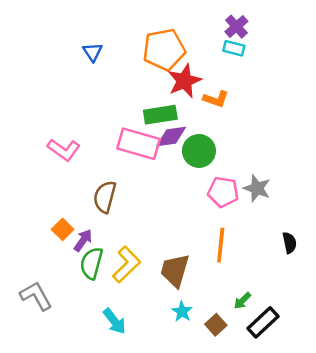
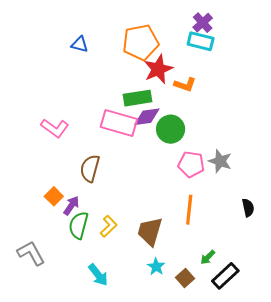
cyan rectangle: (234, 48) -> (201, 41), size x1.4
blue triangle: (93, 52) -> (80, 44), turned -42
yellow L-shape: (127, 264) -> (109, 226), size x0.7

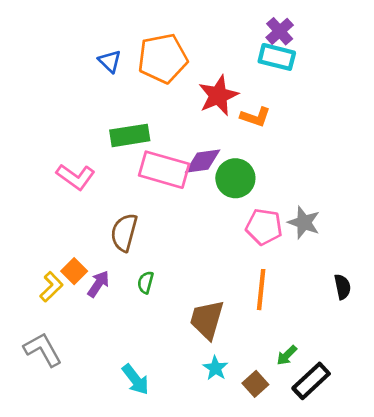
orange pentagon: (141, 42) -> (163, 58), moved
blue triangle: (80, 44) -> (110, 61), turned 30
green rectangle: (137, 98) -> (130, 135), moved
green semicircle: (79, 225) -> (145, 282), moved, size x0.6
yellow L-shape: (109, 226) -> (51, 287), moved

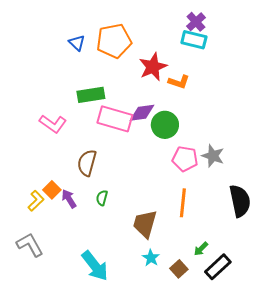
purple arrow: (98, 284) -> (69, 199), turned -66
black semicircle: (342, 287) -> (240, 201), size x1.8
cyan arrow: (136, 380) -> (95, 266), size x1.4

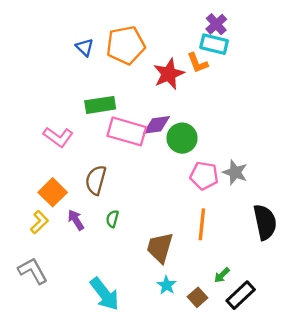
orange L-shape: (179, 82) -> (197, 63), moved, turned 50
orange square: (52, 190) -> (53, 192), moved, size x1.4

